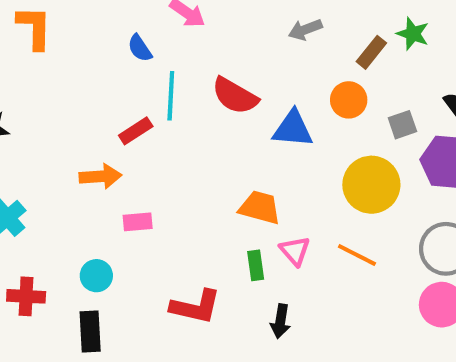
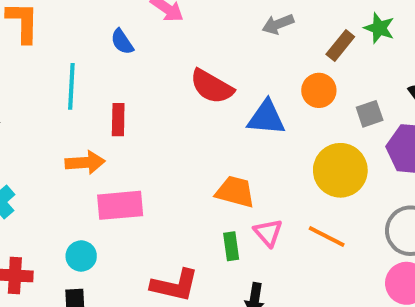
cyan line: (171, 96) -> (71, 86), moved
red rectangle: (136, 131) -> (118, 120), turned -56
pink rectangle: (138, 222) -> (120, 205), size x1.6

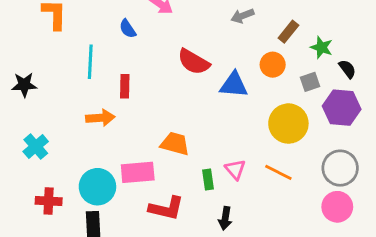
green star: (379, 28) -> (321, 47), moved
orange trapezoid: (235, 192) -> (175, 144), moved
pink rectangle: (120, 205) -> (138, 172), moved
cyan circle: (81, 256) -> (97, 187), size x1.6

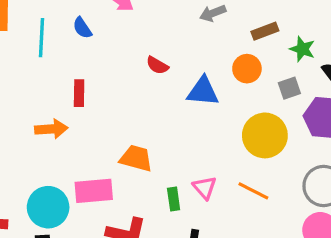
brown rectangle: (288, 32) -> (265, 31), turned 30
cyan line: (90, 62) -> (42, 38), moved
red semicircle: (194, 62) -> (157, 65), size x0.6

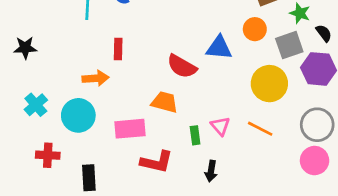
red semicircle: (157, 65) -> (182, 66), moved, size x1.6
gray square: (289, 88) -> (289, 45), size x1.5
cyan circle: (48, 207) -> (78, 115), moved

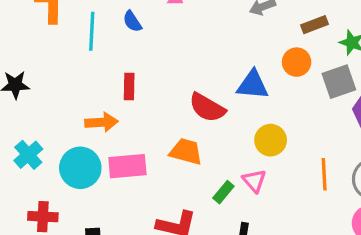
yellow circle: (269, 84) -> (271, 140), moved, size x0.7
pink rectangle: (130, 129) -> (127, 166), moved
orange line: (260, 129) -> (324, 174), moved, turned 60
green rectangle: (195, 135) -> (223, 192), turned 48

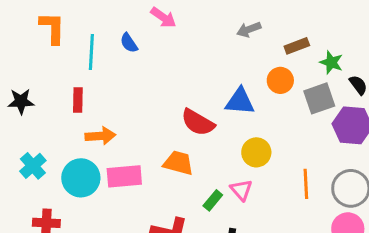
red rectangle: (129, 86) -> (78, 100), moved

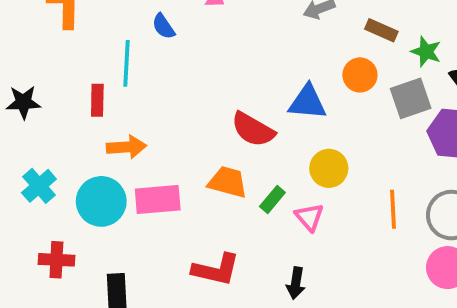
brown rectangle: (297, 46) -> (381, 30), turned 45
cyan line: (91, 52) -> (127, 63), moved
green rectangle: (213, 200) -> (272, 199), moved

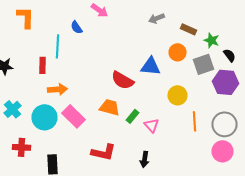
yellow circle: (329, 168) -> (178, 95), moved
pink rectangle: (158, 199) -> (74, 116), turned 50

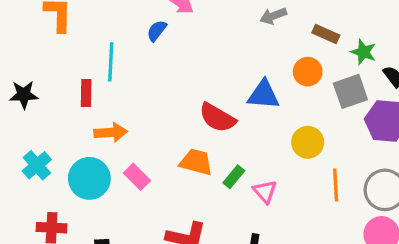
blue semicircle: (76, 27) -> (157, 31), moved, turned 72
pink rectangle: (74, 116) -> (137, 177), size x0.7

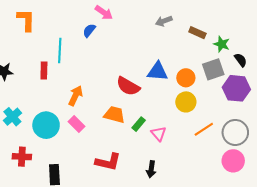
orange circle: (308, 72) -> (186, 78), moved
orange arrow: (111, 132) -> (75, 96), moved, turned -60
orange line: (336, 185) -> (204, 129), turned 60

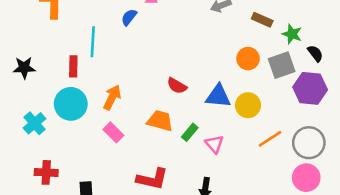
blue triangle: (157, 71) -> (218, 96), moved
orange circle: (186, 78) -> (248, 59), moved
red semicircle: (128, 86) -> (177, 86), size x0.7
cyan circle: (46, 125) -> (71, 104), moved

